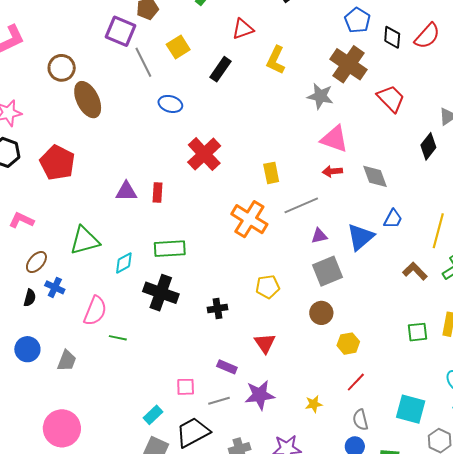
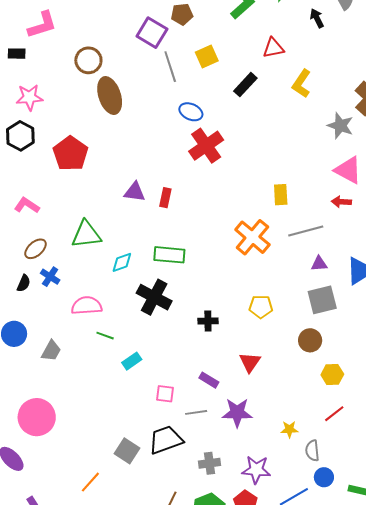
red cross: (204, 154) -> (206, 146), moved
pink semicircle: (95, 311) -> (87, 306), turned -124
cyan rectangle: (153, 415) -> (132, 361), moved
gray semicircle: (360, 420) -> (312, 451), moved

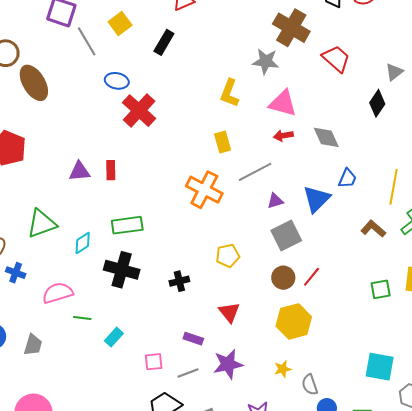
yellow L-shape: (302, 84) -> (229, 93), moved
yellow hexagon: (332, 375) -> (294, 321), moved, size x1.6
red line: (334, 414) -> (312, 277), moved

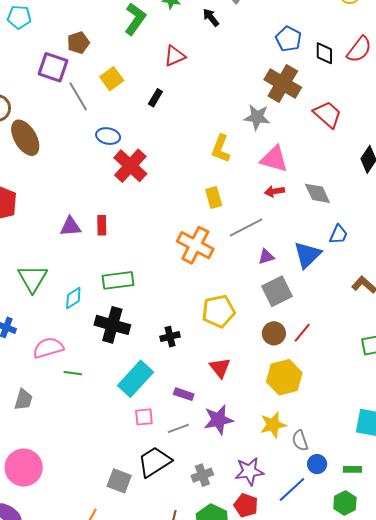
black rectangle: (164, 42) -> (155, 98), size x0.7
green triangle: (42, 224) -> (33, 278), turned -40
yellow pentagon: (228, 256) -> (219, 311), size x1.4
cyan rectangle: (114, 337) -> (136, 379), moved, size x1.8
yellow star: (283, 369) -> (273, 425), size x1.5

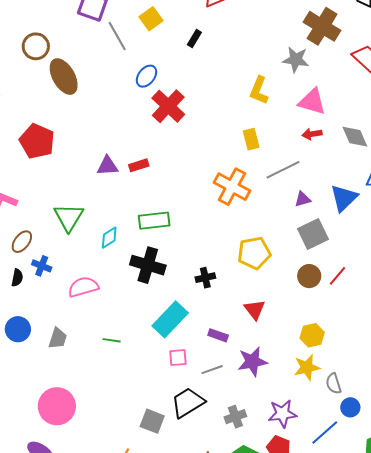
blue ellipse: (108, 136) -> (147, 76), turned -65
red rectangle: (102, 225) -> (139, 165), turned 72
green line: (73, 373) -> (112, 340), moved
yellow hexagon: (284, 377) -> (312, 335), moved, size x0.7

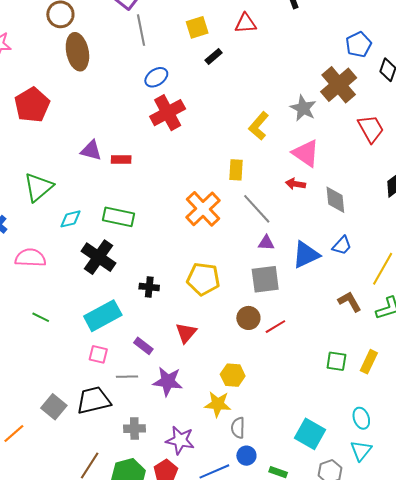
yellow square: (151, 19) -> (197, 27), moved
gray line: (283, 170) -> (257, 209), turned 56

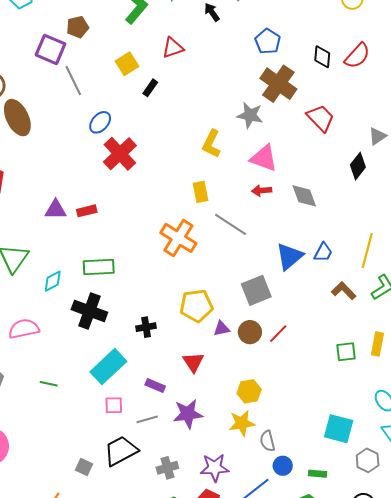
blue pentagon: (359, 45) -> (268, 41), moved
purple triangle: (266, 243) -> (222, 329), moved
blue trapezoid: (342, 246) -> (323, 252), moved
gray square: (54, 407) -> (84, 467), size x0.7

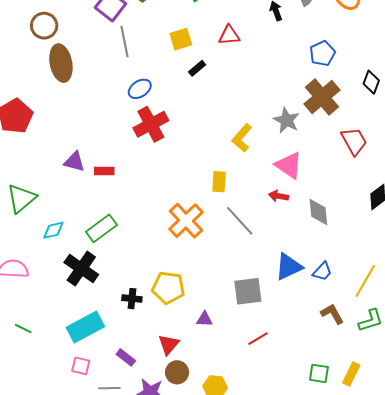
green rectangle: (99, 267) -> (101, 228), turned -48
yellow pentagon: (196, 306) -> (168, 288), moved
brown circle: (250, 332) -> (177, 372), moved

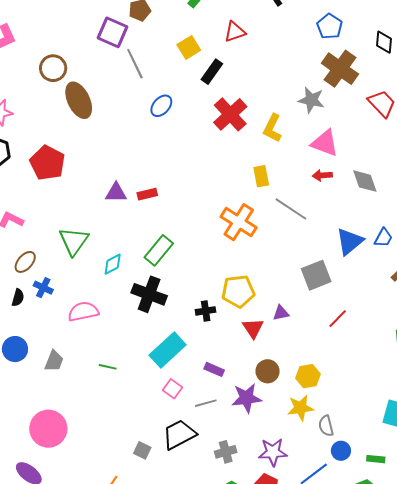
black rectangle: (197, 68) -> (212, 72), size x1.4
red cross: (151, 124) -> (230, 114), moved
red triangle: (169, 344) -> (253, 328), moved
pink square: (81, 366) -> (173, 389), turned 36

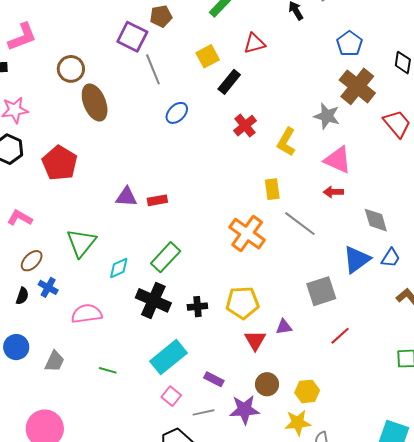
red cross: (230, 114) -> (245, 126), size x0.7
gray diamond: (365, 181) -> (376, 220), moved
black cross: (206, 311) -> (197, 307), moved

